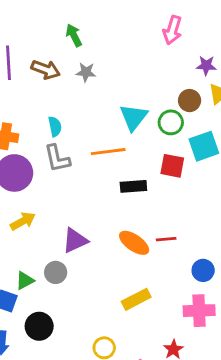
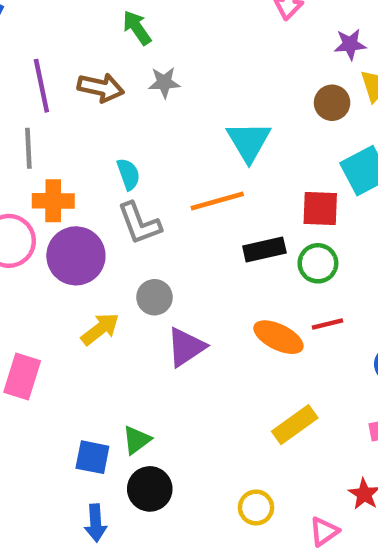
green circle: (171, 122) -> (318, 263), moved
gray circle: (56, 272) -> (154, 297), moved
green triangle: (25, 281) -> (137, 440), moved

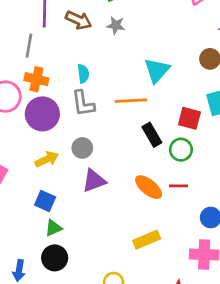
black rectangle: (264, 249) -> (152, 135), turned 60
blue square: (92, 457) -> (45, 201), moved

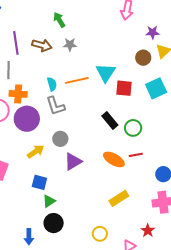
orange line: (131, 101) -> (77, 80), moved
red square: (189, 118) -> (124, 88), moved

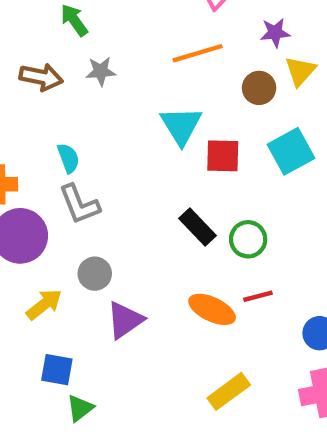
orange line: (77, 80) -> (198, 53), moved

